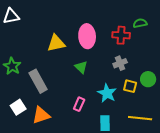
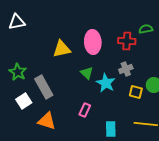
cyan star: (107, 93) -> (106, 83), moved
white square: (18, 107) -> (24, 101), moved
orange triangle: (41, 115) -> (47, 121), turned 36

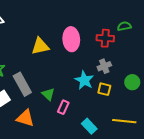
green triangle: (87, 73) -> (48, 94), moved
yellow square: (136, 92) -> (104, 89), moved
cyan rectangle: (111, 129) -> (89, 126), turned -42

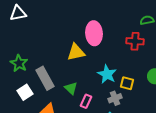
red cross: (105, 38) -> (135, 41), moved
yellow triangle: (40, 46) -> (76, 52), moved
gray cross: (104, 66) -> (115, 98), moved

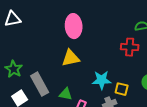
pink ellipse: (94, 33) -> (74, 26), moved
cyan star: (107, 74) -> (102, 80), turned -30
green triangle: (71, 88) -> (66, 94), turned -32

